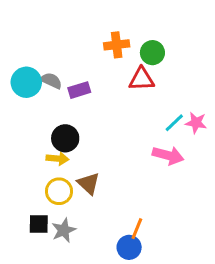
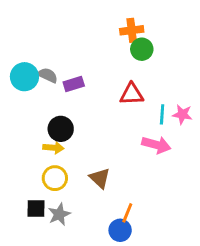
orange cross: (117, 45) -> (132, 30), moved
red triangle: (142, 79) -> (132, 94), moved
cyan line: (174, 123) -> (162, 114), turned -42
brown triangle: (89, 183) -> (100, 178), moved

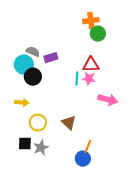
cyan circle: (24, 77) -> (24, 65), moved
cyan line: (162, 114) -> (77, 79), moved
pink star: (182, 114) -> (89, 79), moved
black circle: (61, 129) -> (33, 77), moved
yellow arrow: (53, 148) -> (22, 103), moved

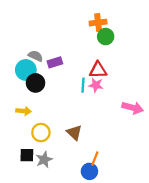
pink arrow: (108, 100) -> (133, 108), moved

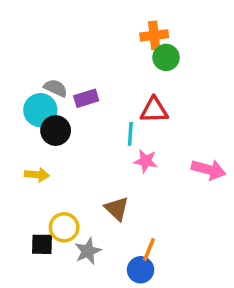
pink star: (96, 85) -> (146, 161), moved
yellow circle: (41, 133) -> (64, 227), moved
gray star: (44, 160) -> (88, 251), moved

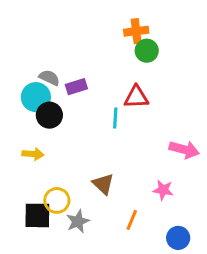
pink star: (146, 161) -> (163, 190), moved
black square: (42, 244) -> (37, 215), size x1.4
blue circle: (141, 270) -> (178, 238), moved

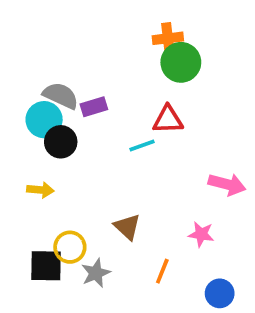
green circle: (147, 51) -> (181, 62), size x1.4
gray semicircle: (49, 78) -> (61, 96), size x1.4
cyan line: (115, 118) -> (142, 146), turned 66

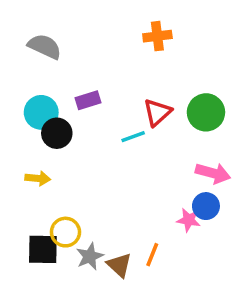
green circle: (181, 62) -> (206, 112), moved
gray semicircle: (61, 96) -> (45, 46), moved
red triangle: (168, 120) -> (157, 112), turned -40
brown triangle: (127, 227) -> (119, 265), moved
blue circle: (220, 293) -> (206, 206), moved

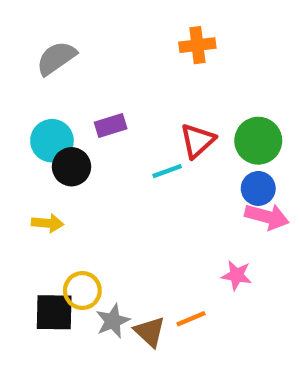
gray semicircle: (45, 46) -> (56, 58), turned -60
blue circle: (206, 206) -> (258, 188), moved
orange line: (152, 255) -> (191, 319), turned 45

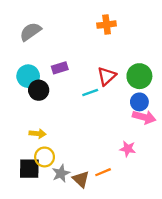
yellow arrow: (48, 223) -> (37, 134), moved

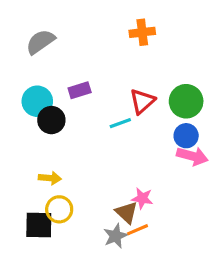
pink star: (128, 149) -> (142, 198), moved
gray star: (61, 173) -> (116, 236), moved
brown triangle: (81, 179) -> (127, 212), moved

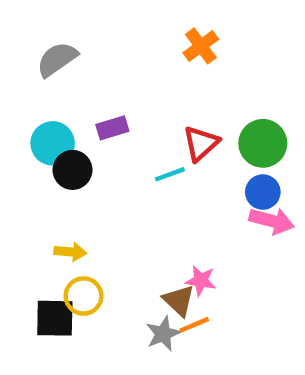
orange cross: (142, 32) -> (201, 46), turned -30

